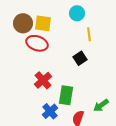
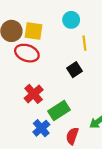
green rectangle: (66, 95) -> (59, 111), turned 48

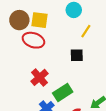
yellow line: (84, 43) -> (86, 31), turned 40
black square: (74, 70) -> (77, 55), turned 32

